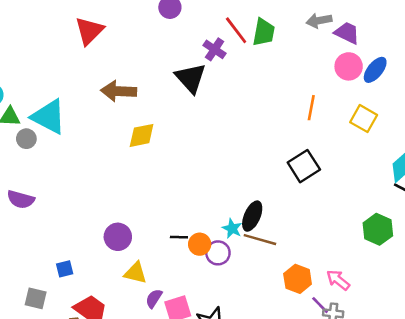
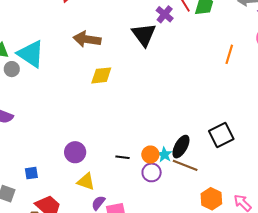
orange line: (311, 108) -> (229, 54), moved
black square: (304, 166) -> (221, 135), moved
orange circle: (200, 244) -> (150, 155), moved

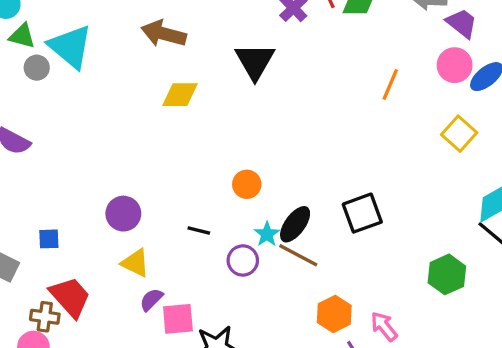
black triangle: (144, 35) -> (255, 61), moved
orange circle: (150, 155) -> (247, 184), moved

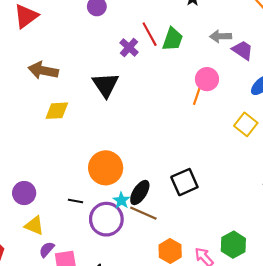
pink circle: (455, 65) -> (207, 79), moved
orange circle: (247, 184) -> (106, 168), size x1.8
purple circle: (243, 260) -> (106, 219), size x1.6
green hexagon: (447, 274) -> (233, 245), moved

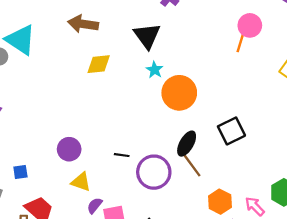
orange circle: (106, 168) -> (179, 93), moved
cyan star: (121, 200) -> (155, 70), moved
brown line: (143, 213) -> (191, 164), turned 32

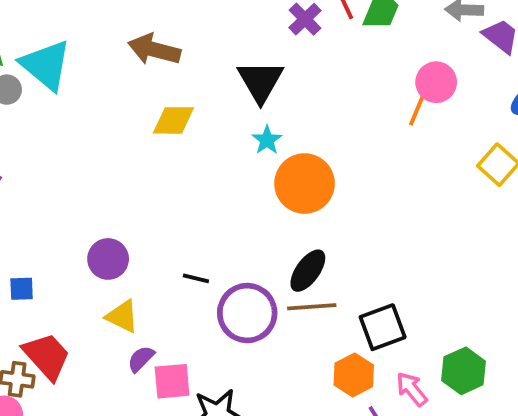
black square: (231, 131) -> (383, 327), moved
brown line: (191, 164) -> (312, 307), turned -64

